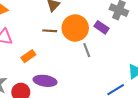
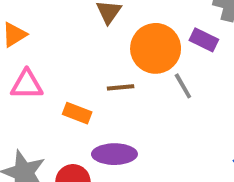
brown line: (50, 31) -> (121, 87), moved
orange rectangle: (28, 56) -> (77, 113), turned 64

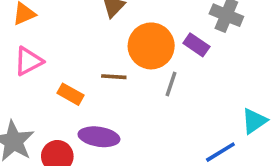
pink triangle: (27, 85) -> (28, 61), turned -36
gray line: (183, 86) -> (171, 84), turned 40

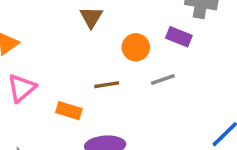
orange circle: (151, 46) -> (136, 47), size x0.6
gray line: (171, 84) -> (163, 80), turned 65

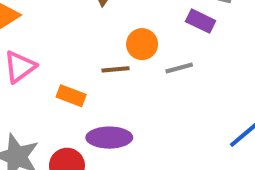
orange circle: (136, 47) -> (142, 44), moved

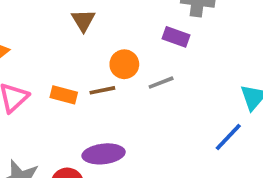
orange rectangle: (71, 96) -> (64, 95), moved

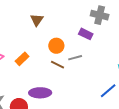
brown line: (102, 90) -> (57, 65), moved, turned 32
orange rectangle: (64, 95) -> (22, 59), turned -64

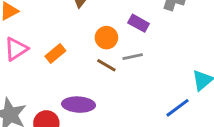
purple rectangle: (86, 34) -> (139, 23), moved

